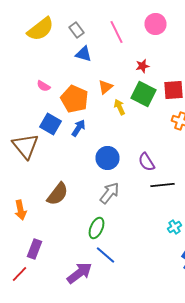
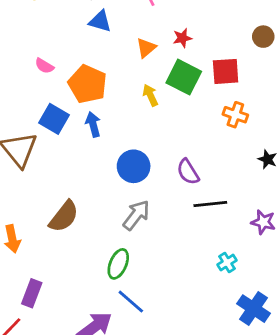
orange triangle: (106, 87) -> (146, 48), moved
blue arrow: (78, 128) -> (93, 124), turned -48

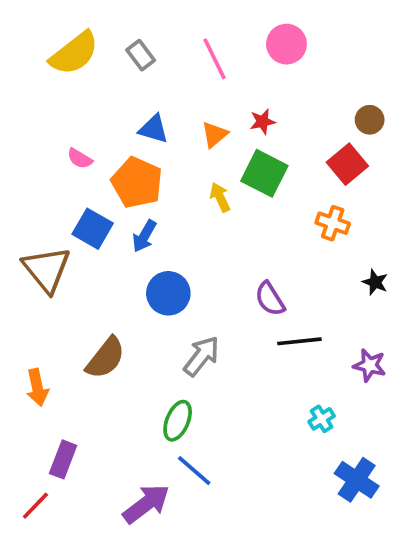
blue triangle: (100, 21) -> (154, 129), moved
red square: (226, 71) -> (347, 164), moved, turned -36
blue arrow: (93, 124) -> (144, 236), turned -135
blue circle: (134, 166) -> (168, 293), moved

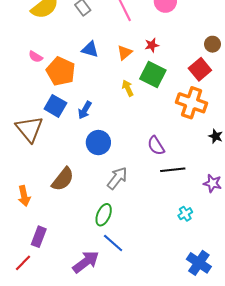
pink semicircle: (80, 159) -> (36, 57), moved
orange pentagon: (137, 183) -> (61, 71), moved
orange cross: (333, 223) -> (192, 103), size x1.6
blue cross: (357, 480) -> (199, 263), moved

